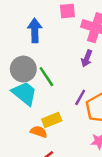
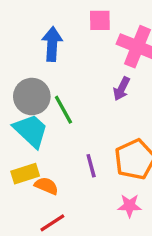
purple line: (80, 97) -> (91, 166), moved, turned -49
yellow rectangle: (52, 120) -> (25, 174), moved

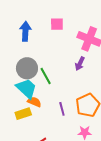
pink square: (100, 20) -> (57, 24), moved
blue arrow: (52, 44) -> (25, 31), moved
orange semicircle: (46, 186) -> (34, 102), moved

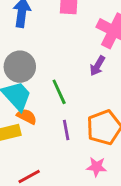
green line: (46, 76) -> (59, 92), moved

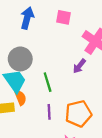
orange semicircle: (27, 116) -> (20, 98), turned 32

